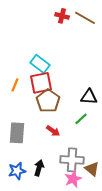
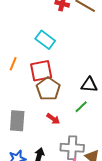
cyan rectangle: (40, 64) -> (45, 40), moved
orange line: (15, 85) -> (13, 64), moved

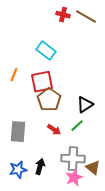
black triangle: (89, 85) -> (85, 105), moved, turned -36
green line: (81, 107) -> (77, 126), moved

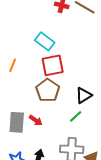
red square: (42, 82) -> (53, 65), moved
red arrow: (54, 130) -> (36, 120), moved

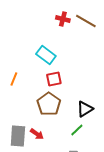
red square: (53, 65) -> (54, 79), size x0.7

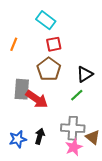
red arrow: (37, 134) -> (37, 99), size x1.6
gray rectangle: (18, 136) -> (22, 89), moved

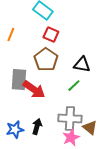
red square: (54, 44) -> (51, 35), turned 35
black triangle: (85, 74) -> (82, 65), turned 42

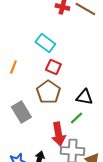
gray rectangle: (19, 80) -> (21, 112), turned -35
red arrow: (34, 90) -> (58, 134), moved, turned 45

